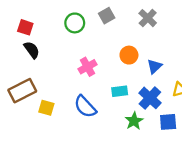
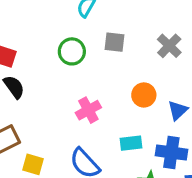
gray square: (107, 16) -> (115, 42), turned 35
blue cross: (150, 98) -> (171, 152), turned -35

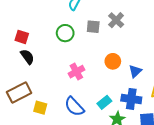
gray cross: (169, 46) -> (116, 20), moved
cyan rectangle: (131, 143) -> (104, 102), moved, turned -32

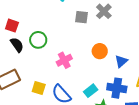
green circle: (65, 33) -> (38, 40), moved
yellow square: (40, 108) -> (39, 88), moved

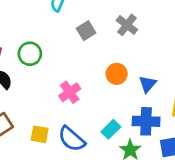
gray cross: (104, 11) -> (127, 25), moved
gray square: (81, 17) -> (86, 31), turned -32
green circle: (38, 40) -> (30, 54), moved

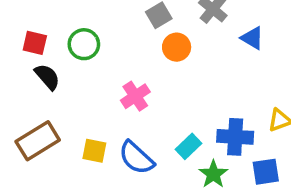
orange circle: (117, 74) -> (177, 47), moved
blue triangle: (148, 84) -> (252, 38), moved, turned -42

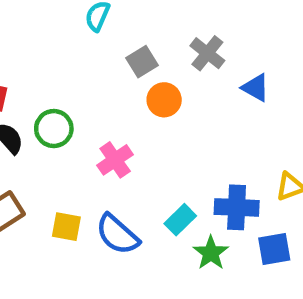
green circle: (84, 44) -> (54, 129), moved

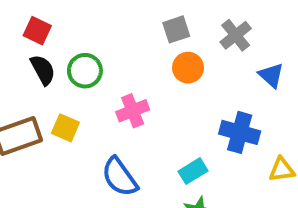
blue cross: (237, 207) -> (240, 132), moved
cyan rectangle: (180, 220) -> (193, 171), moved
yellow square: (66, 227) -> (65, 128), moved

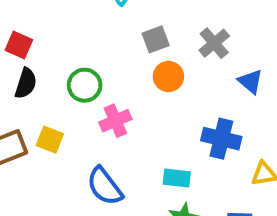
black semicircle: (43, 70) -> (26, 83), turned 48
green circle: (85, 71) -> (85, 85), moved
cyan rectangle: (193, 171) -> (177, 178), turned 40

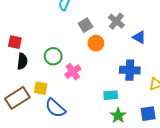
blue semicircle: (105, 186) -> (55, 108), moved

